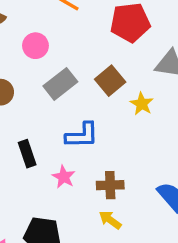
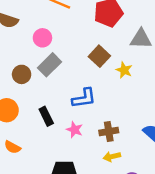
gray rectangle: (60, 84) -> (49, 65), moved
yellow arrow: (110, 220) -> (112, 157), turned -42

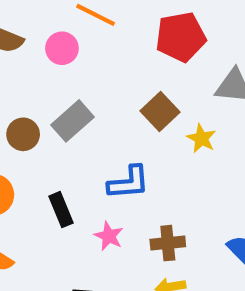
pink circle: (42, 38) -> (62, 48), moved

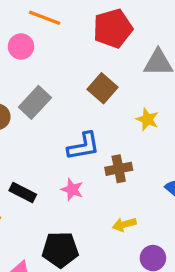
yellow star: (201, 138) -> (147, 119), moved
black rectangle: (61, 210) -> (23, 192), moved, turned -35
brown cross: (168, 243) -> (119, 169), moved

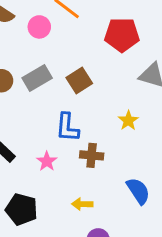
brown square: (102, 88) -> (79, 81), moved
blue L-shape: (83, 146) -> (67, 127), turned 88

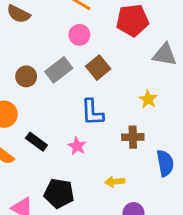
pink circle: (39, 27) -> (79, 35), moved
brown cross: (92, 155) -> (133, 137), moved
blue semicircle: (138, 191) -> (165, 163), turned 30

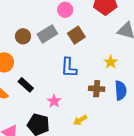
pink star: (77, 146) -> (54, 101), moved
blue semicircle: (165, 163) -> (121, 90), moved
yellow arrow: (115, 182) -> (80, 120), turned -32

